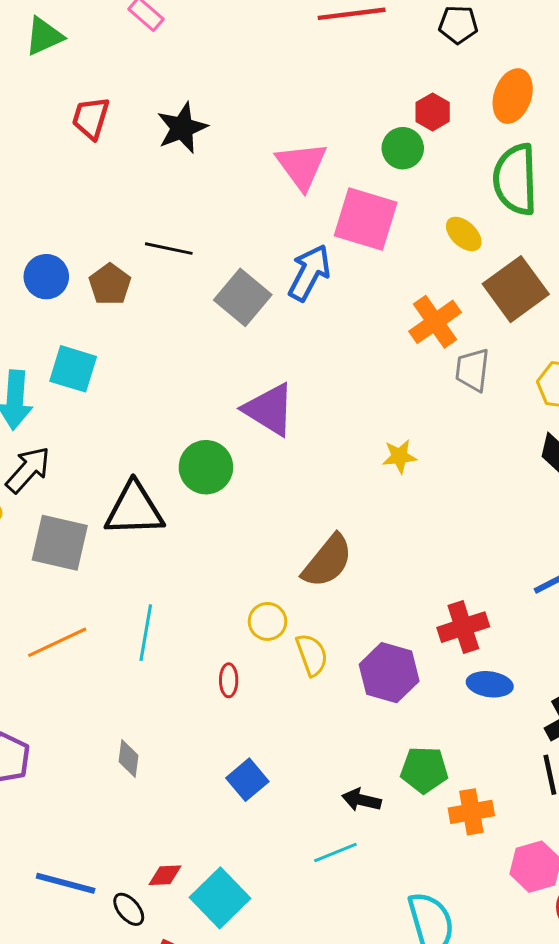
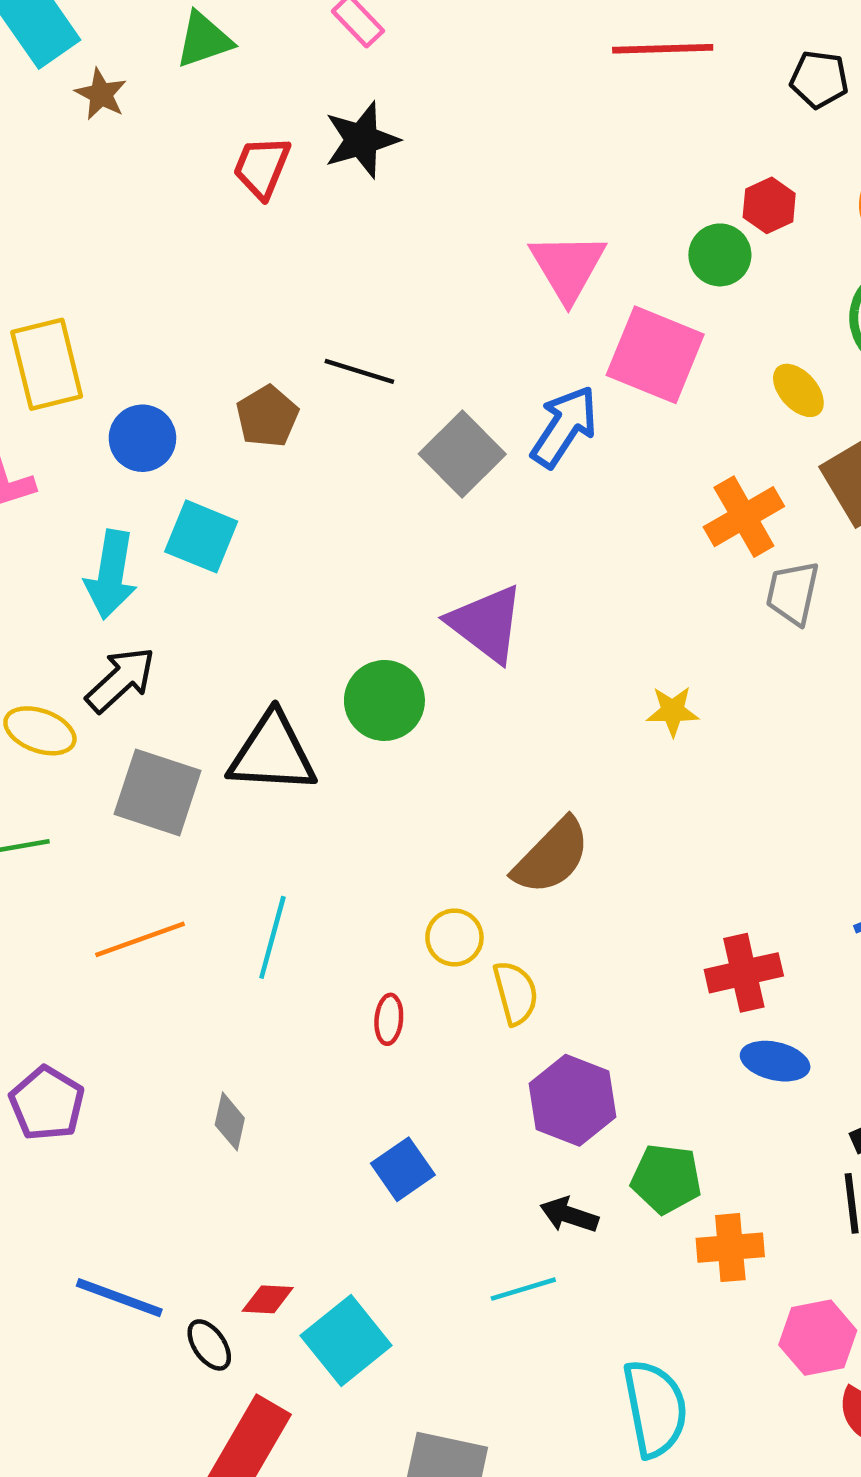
black star: (182, 128) -> (362, 140), moved
blue circle: (46, 277) -> (142, 438), moved
purple hexagon: (389, 673) -> (573, 1100), moved

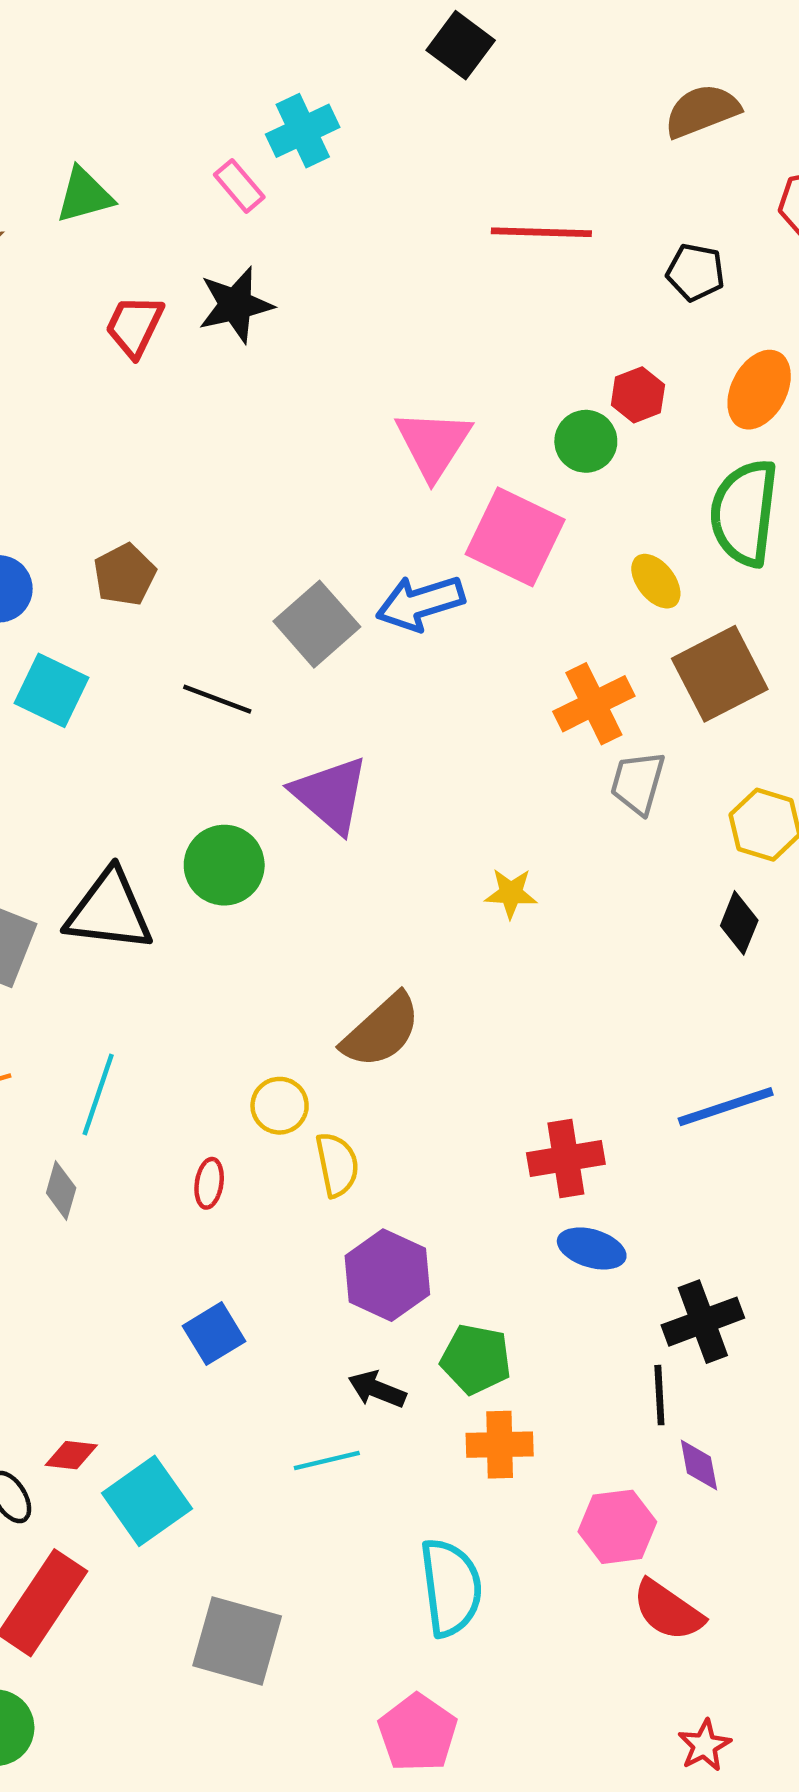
black line: (359, 371) -> (217, 699), moved
blue arrow: (564, 427) -> (420, 603), turned -144
gray diamond: (230, 1121) -> (61, 1190), moved
orange cross: (730, 1248) -> (500, 1445), moved

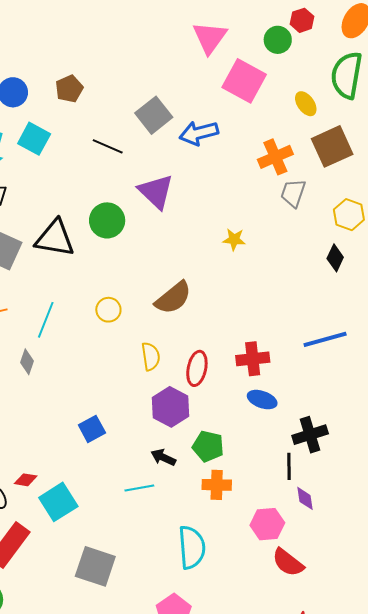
blue arrow: (420, 603) -> (199, 133), moved
yellow circle: (280, 1106) -> (108, 310), moved
red ellipse: (209, 1183) -> (197, 368), moved, size x1.6

